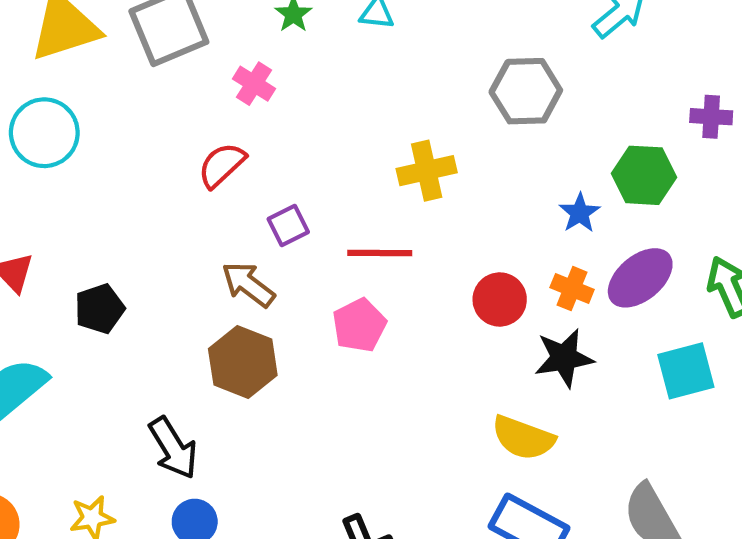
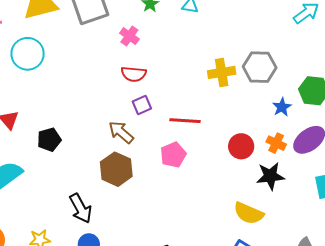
gray hexagon: (526, 91) -> (260, 67), moved
red semicircle: (222, 165) -> (134, 74), moved, turned -135
yellow cross: (427, 171) -> (222, 72), moved

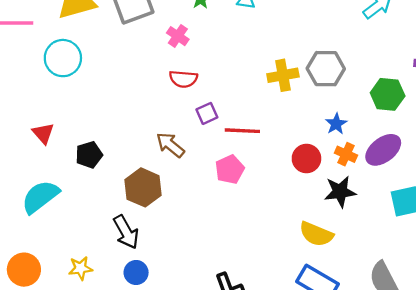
purple square: (142, 105) -> (207, 113), moved
blue star: (282, 107) -> (336, 124), moved
brown hexagon: (116, 169) -> (143, 187), moved

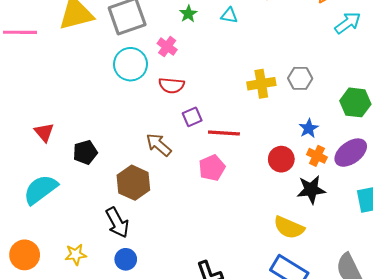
cyan circle: (63, 58) -> (130, 64), moved
gray hexagon: (326, 69) -> (300, 78), size x0.7

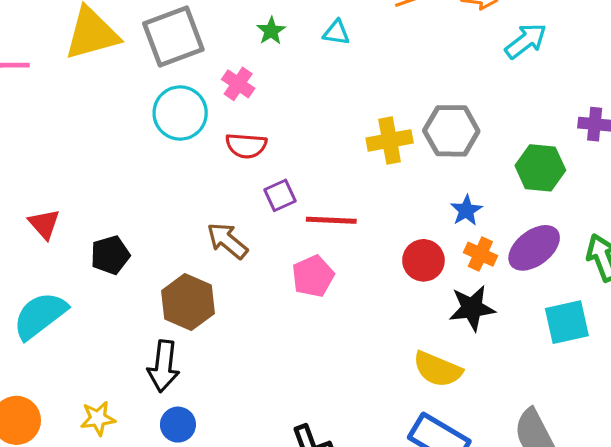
gray hexagon: (300, 78) -> (451, 131), size x1.4
black arrow: (117, 223) -> (163, 366), turned 36

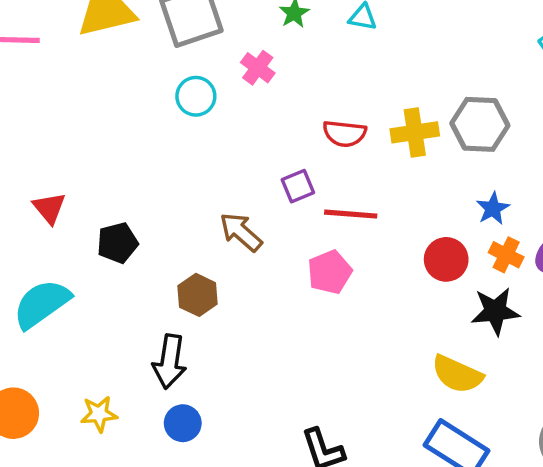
cyan circle: (180, 113) -> (196, 96), size x0.7
red semicircle: (246, 146) -> (345, 133), moved
brown hexagon: (188, 302) -> (198, 295), size x0.7

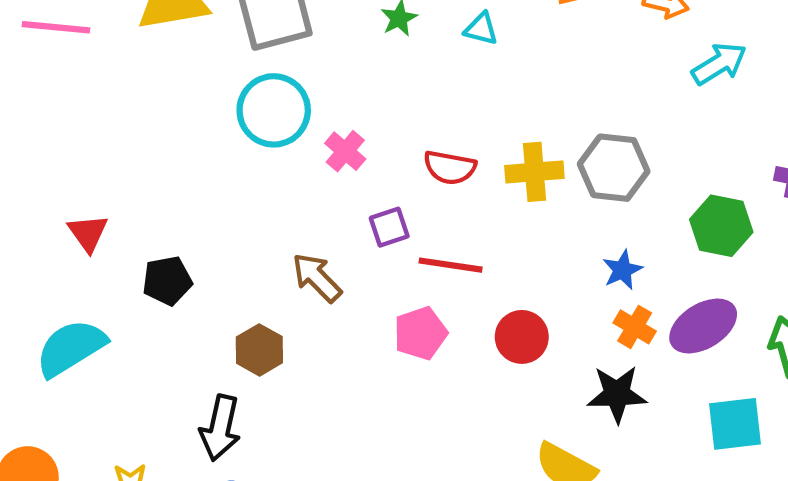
pink cross: (258, 68) -> (345, 151), moved
cyan circle: (196, 96) -> (274, 110), size x1.5
red circle: (446, 259) -> (522, 337), moved

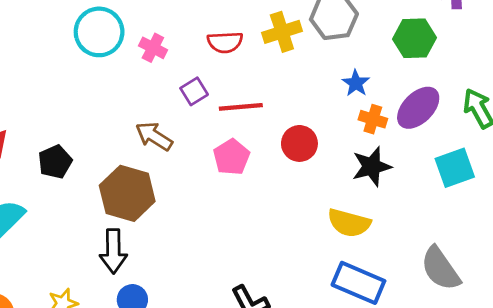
brown hexagon: (259, 350) -> (127, 193), size x1.6

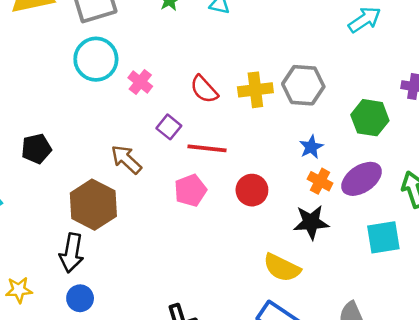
red semicircle: (225, 42) -> (204, 89), turned 40
purple square: (194, 91) -> (169, 127), turned -30
black pentagon: (55, 162) -> (36, 149), moved

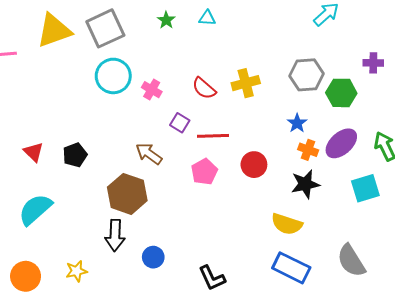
gray hexagon: (303, 85) -> (307, 75), moved
blue circle: (80, 298) -> (153, 257), moved

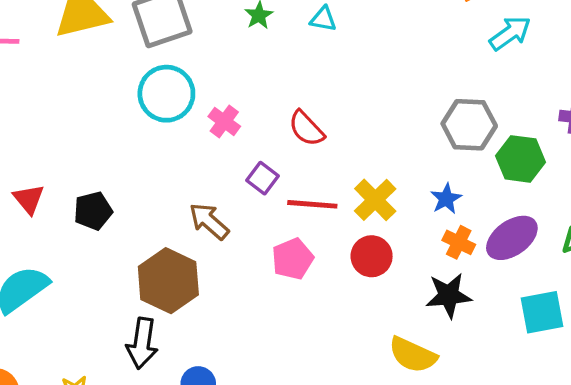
yellow cross: (246, 83) -> (375, 200), moved, turned -36

